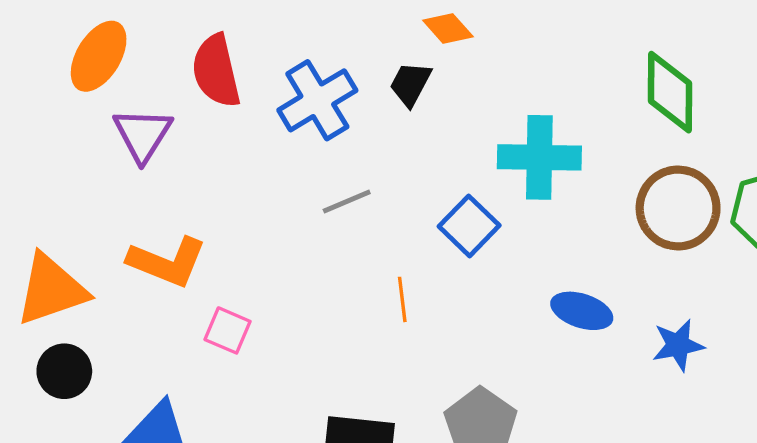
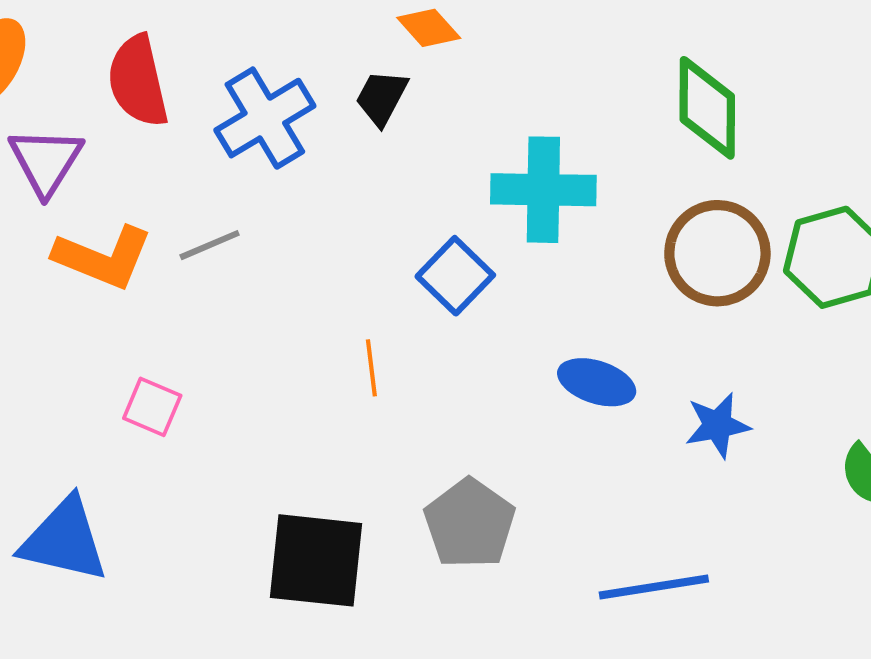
gray line: (347, 201) -> (210, 245), moved
orange L-shape: (167, 262) -> (103, 257), moved

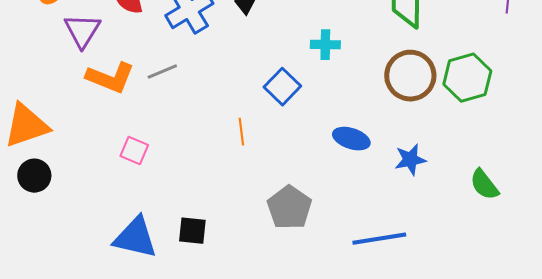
cyan cross: (543, 190) -> (325, 45), size x0.6
blue triangle: (64, 540) -> (135, 238), moved
black square: (316, 560) -> (192, 231), moved, size x0.6

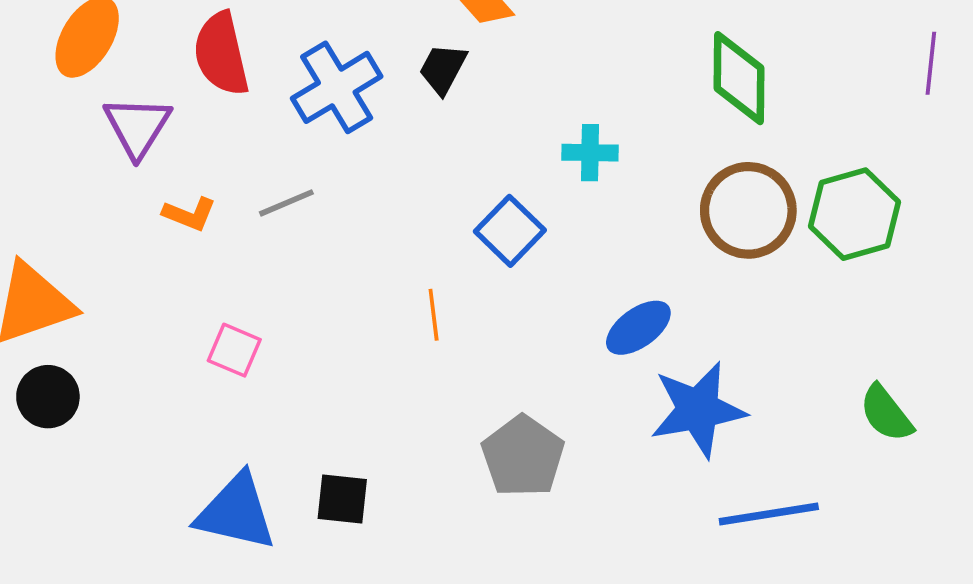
orange L-shape: (110, 78) -> (190, 214), size x0.6
blue ellipse: (351, 139) -> (638, 328), turned -54
blue star: (410, 160) -> (698, 410), moved, size x1.6
blue line: (379, 239) -> (769, 514), moved

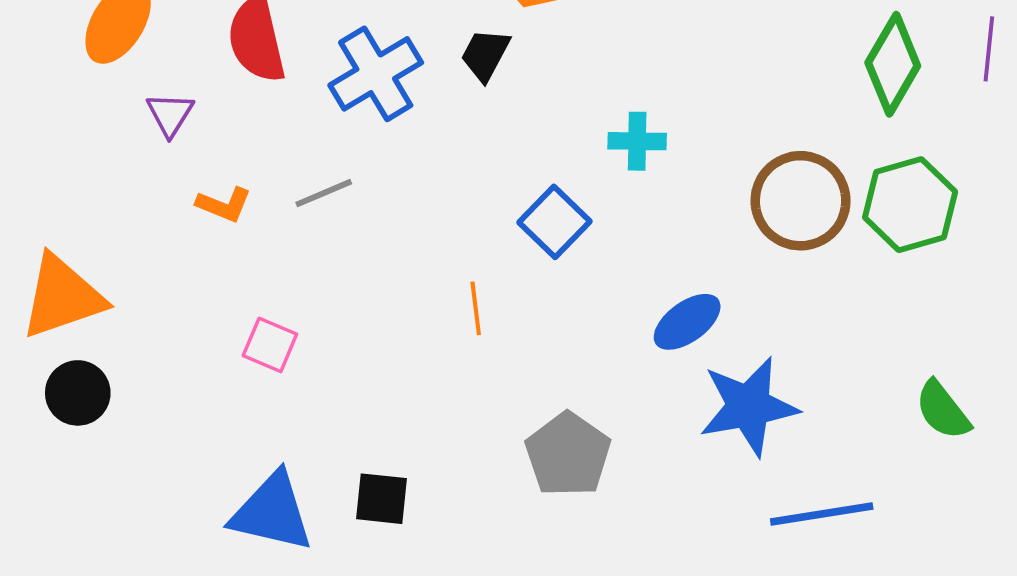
green diamond: (739, 78) -> (893, 64), moved, turned 30
purple triangle: (137, 127) -> (170, 114), size x0.7

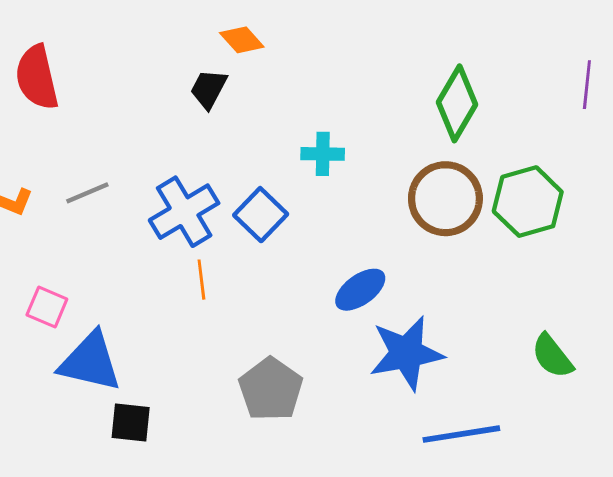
green diamond: (893, 64) -> (457, 103), moved
blue cross: (376, 74) -> (184, 212), moved
blue triangle: (272, 512) -> (90, 362), moved

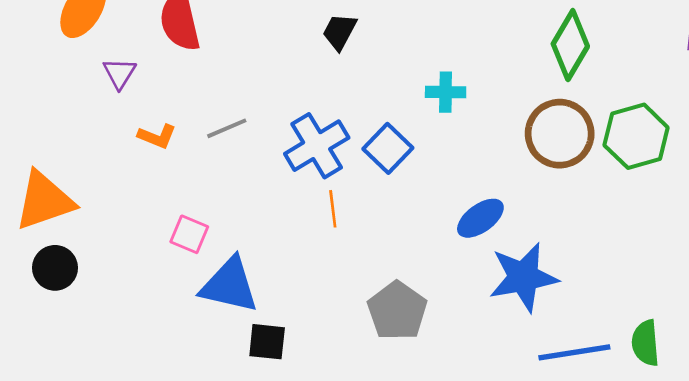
green semicircle: (552, 356) -> (645, 343), moved, turned 33

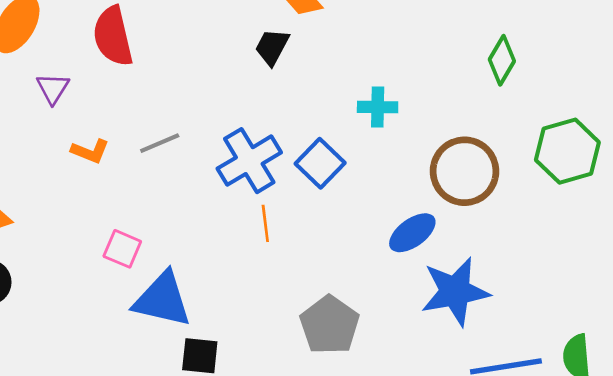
green diamond: (570, 45) -> (502, 60), size x0.7
brown circle: (560, 134) -> (464, 171), moved

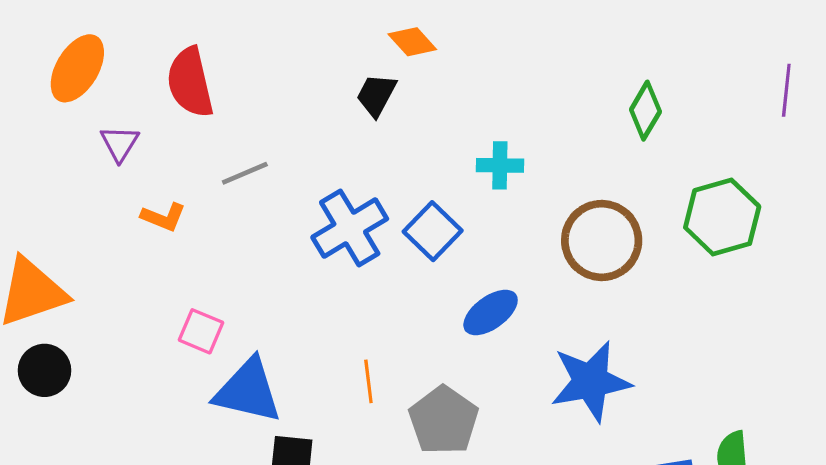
gray line: (160, 143) -> (245, 173), moved
orange line: (265, 223) -> (368, 381), moved
blue ellipse: (412, 233) -> (491, 312), moved

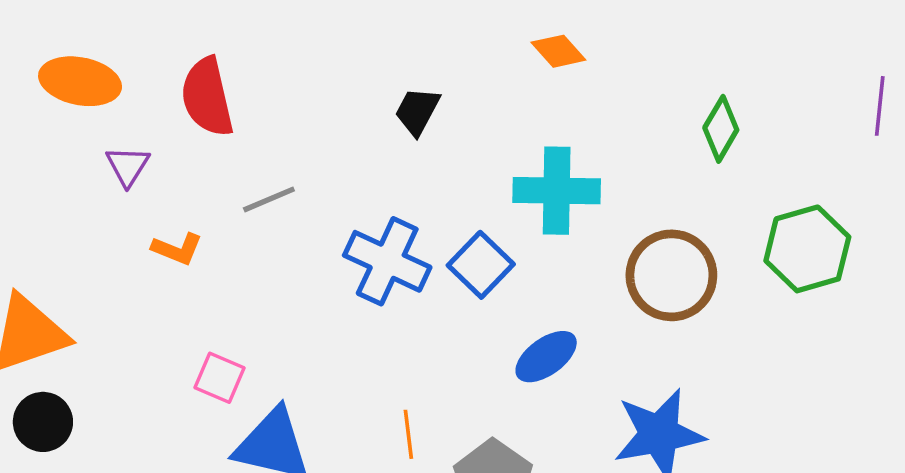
orange diamond: (412, 42) -> (558, 51), moved
orange ellipse: (77, 68) -> (80, 81), turned 70
cyan cross: (500, 165) -> (557, 191), size x1.6
blue cross: (350, 228) -> (387, 261), turned -34

